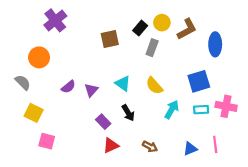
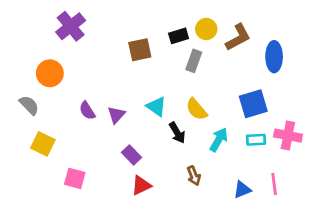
black rectangle: (140, 28) -> (179, 36), turned 32
purple semicircle: (68, 87) -> (87, 111), turned 96
black arrow: (128, 113) -> (177, 133), moved
pink square: (47, 141) -> (75, 178), moved
brown arrow: (150, 147) -> (194, 176), moved, turned 40

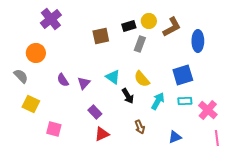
pink cross: (288, 136) -> (208, 110), moved, turned 30
pink line: (274, 184) -> (217, 138), moved

